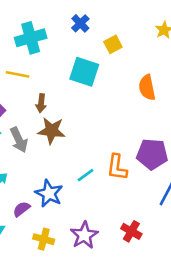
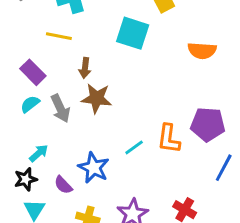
orange semicircle: (147, 87) -> (202, 51), turned -75
purple semicircle: (21, 209) -> (63, 185), turned -96

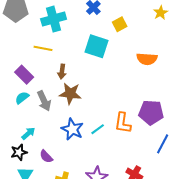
blue star: (94, 168) -> (72, 129), moved

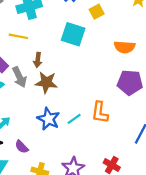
gray arrow: (44, 101) -> (19, 77), moved
purple pentagon: (151, 112) -> (130, 82), moved

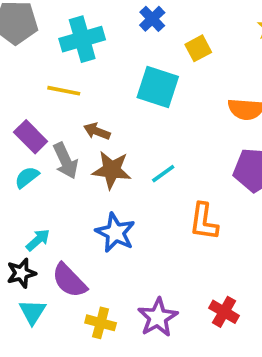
brown arrow: (38, 60) -> (97, 131), turned 104
cyan line: (74, 119) -> (163, 174), moved
purple semicircle: (22, 147) -> (69, 280), size x1.5

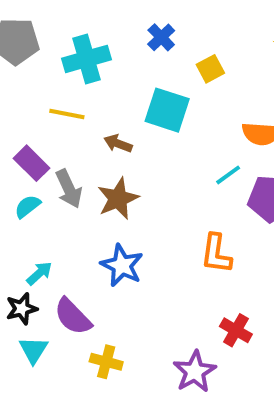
brown arrow: (97, 131) -> (118, 144), moved
brown star: (112, 170) -> (118, 199), turned -30
cyan line: (163, 174) -> (228, 175), moved
red cross: (224, 312) -> (236, 330), moved
purple star: (158, 317) -> (195, 372), moved

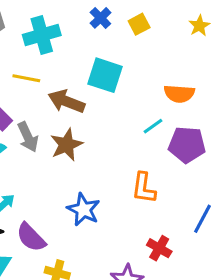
yellow square: (210, 69) -> (139, 24), moved
brown arrow: (118, 144) -> (66, 101), size x1.6
blue star: (122, 265) -> (83, 210), moved

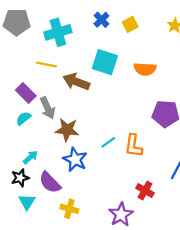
orange semicircle: (179, 94) -> (145, 69), moved
cyan line: (153, 126) -> (108, 142), moved
brown star: (66, 145) -> (67, 130), moved, turned 30
blue star: (83, 210) -> (75, 160), moved

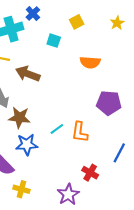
blue cross: (101, 20) -> (33, 13), moved
cyan square: (105, 62) -> (54, 41), moved, size x0.6
blue star: (75, 160) -> (27, 145), turned -30

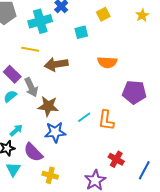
cyan square: (54, 41) -> (81, 32), turned -32
orange semicircle: (90, 62) -> (107, 62), moved
brown arrow: (28, 74) -> (56, 64), turned -30
blue line: (119, 153) -> (144, 170), moved

